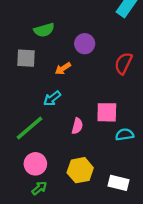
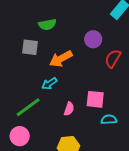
purple circle: (85, 44) -> (93, 39), moved
orange arrow: (63, 69) -> (61, 59), size x1.6
pink circle: (35, 164) -> (20, 136), moved

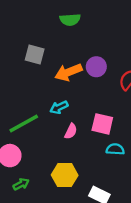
green semicircle: (47, 25) -> (70, 20), moved
purple circle: (93, 39) -> (96, 67), moved
cyan arrow: (49, 84) -> (59, 107), moved

